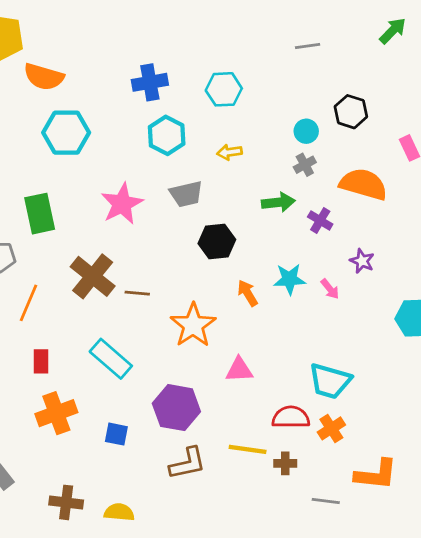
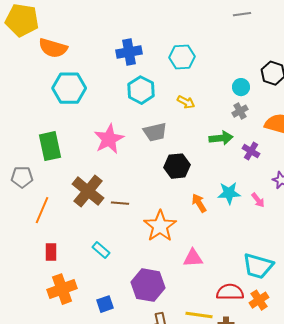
gray line: (308, 46) -> (242, 14), moved
yellow arrow: (229, 152) -> (186, 102), turned -144
cyan rectangle: (111, 359) -> (101, 250), size x0.6
blue square: (116, 434) -> (105, 304), turned -30

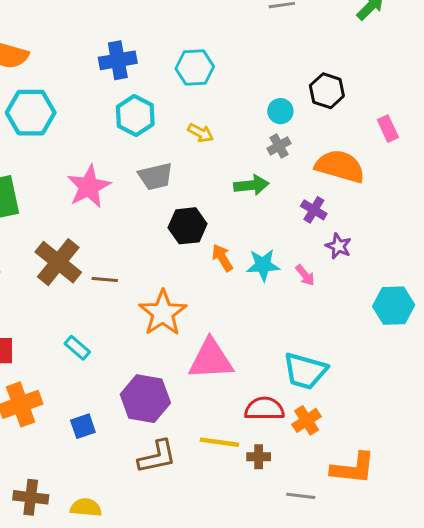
purple cross: (251, 151) -> (314, 210), moved
orange arrow: (199, 203) -> (222, 258), moved
pink triangle: (193, 258) -> (211, 359), size x1.6

